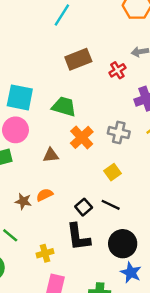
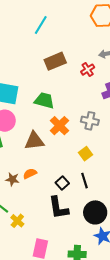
brown triangle: (51, 155) -> (34, 141), size x1.5
black line: (111, 205) -> (84, 181), turned 49
yellow cross: (45, 253) -> (17, 221), moved, turned -32

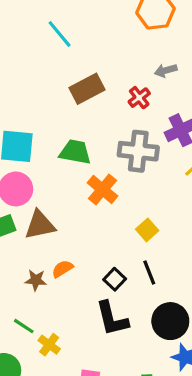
cyan line: (41, 25) -> (60, 34), turned -66
gray cross: (90, 121) -> (138, 151), moved, size x1.4
brown triangle: (34, 141) -> (40, 225), moved

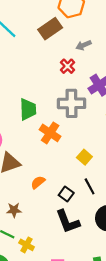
brown rectangle: (87, 89) -> (50, 29), moved
green trapezoid: (75, 152) -> (28, 109), turned 85
orange semicircle: (62, 269) -> (38, 182), moved
brown star: (36, 280) -> (14, 210), moved

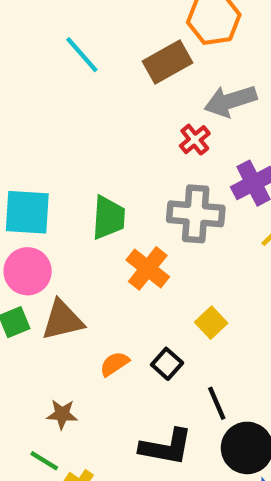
gray arrow: (84, 45) -> (230, 101), size x1.6
black line: (90, 186) -> (217, 403), moved
black square: (66, 194) -> (167, 364), moved
black L-shape: (68, 222) -> (166, 447), turned -64

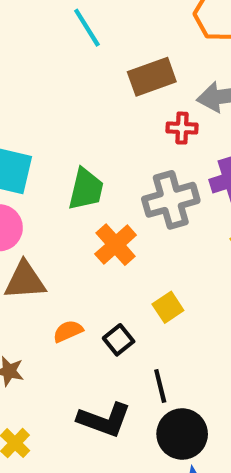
brown rectangle: (167, 62) -> (152, 77), moved
red cross: (195, 140) -> (182, 128), turned 32
gray cross: (196, 214) -> (171, 200), turned -30

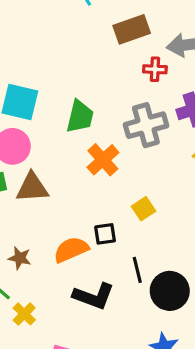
orange semicircle: (68, 331) -> (71, 250), moved, size x1.5
black square: (119, 340) -> (105, 234), turned 30
black circle: (182, 434) -> (170, 291), moved

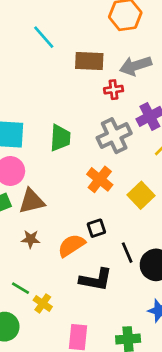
brown rectangle: (132, 29) -> (89, 61), turned 32
orange cross: (103, 160) -> (100, 179), moved
yellow square: (144, 209) -> (141, 195), moved, size x1.4
brown star: (20, 258) -> (31, 239), moved

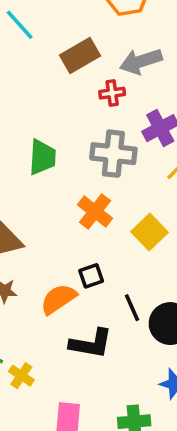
brown rectangle: (89, 61) -> (80, 56), turned -32
gray cross: (114, 136) -> (113, 154), turned 32

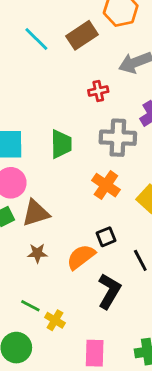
brown rectangle: (80, 56) -> (82, 35), moved
red cross: (112, 93) -> (98, 91), moved
black L-shape: (91, 344) -> (109, 291), turned -66

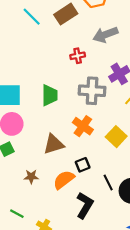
brown triangle: (36, 213) -> (54, 144), moved
green line: (30, 306) -> (17, 214), moved

